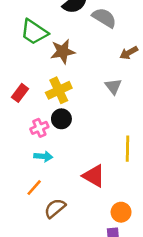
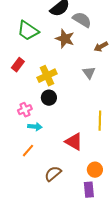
brown star: (63, 51) -> (65, 39), moved, turned 30
red rectangle: (20, 93) -> (18, 65), moved
pink cross: (39, 128) -> (25, 110), moved
brown semicircle: (55, 208) -> (53, 174), moved

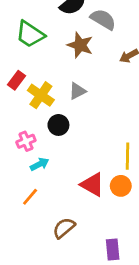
gray triangle: (89, 73) -> (77, 91), moved, turned 40
yellow cross: (47, 76) -> (41, 95), moved, turned -30
cyan arrow: (35, 127) -> (39, 164), turned -32
orange circle: (95, 170) -> (121, 186), moved

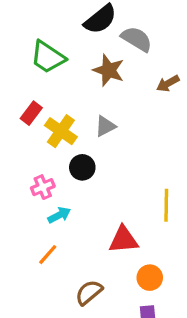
red triangle: (92, 185) -> (123, 240), turned -35
orange circle: (121, 186) -> (150, 278), moved

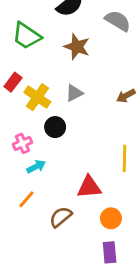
gray semicircle: (137, 39) -> (118, 21), moved
brown arrow: (168, 83) -> (126, 96), moved
brown semicircle: (89, 292) -> (61, 217), moved

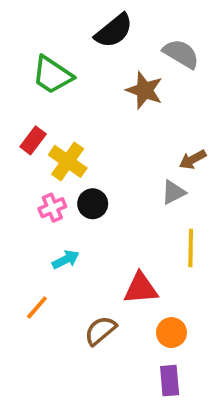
brown star: (77, 47) -> (145, 90), moved
gray triangle: (74, 93) -> (173, 192), moved
pink cross: (22, 143) -> (52, 208), moved
orange line: (27, 199) -> (37, 308), moved

